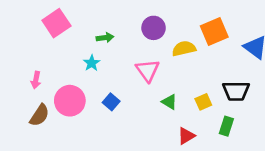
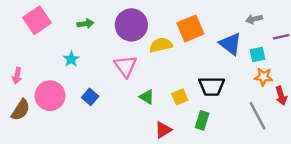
purple circle: (154, 28) -> (131, 25), size x1.4
green arrow: (105, 38) -> (85, 24), moved

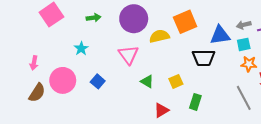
gray arrow: (254, 19) -> (244, 25), moved
blue triangle: (230, 44) -> (220, 35), turned -45
black trapezoid: (212, 86) -> (204, 58), moved

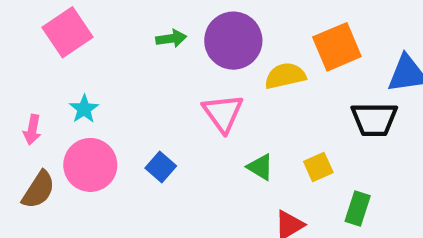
green arrow: (94, 18) -> (171, 38), moved
cyan star: (81, 49) -> (84, 109), moved

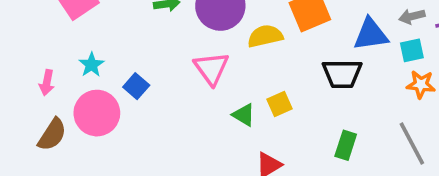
blue square: (161, 167) -> (136, 86), moved
yellow square: (318, 167) -> (279, 104), moved
green rectangle: (358, 208) -> (346, 145), moved

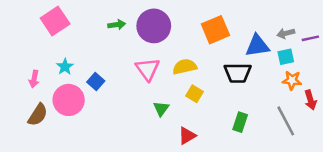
yellow semicircle: (265, 36) -> (185, 67), moved
yellow square: (279, 104) -> (194, 94), turned -35
green triangle: (244, 115) -> (161, 109), moved, turned 35

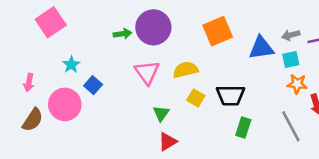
green arrow: (117, 25) -> (123, 34), moved
cyan star: (65, 67) -> (71, 65), moved
black trapezoid: (238, 73) -> (230, 95), moved
red triangle: (187, 136) -> (168, 142), moved

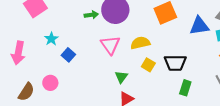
pink arrow: (29, 83) -> (18, 53), size x1.6
pink circle: (65, 104) -> (50, 83), moved, size x0.6
brown semicircle: (33, 120) -> (26, 92), moved

